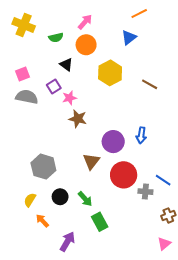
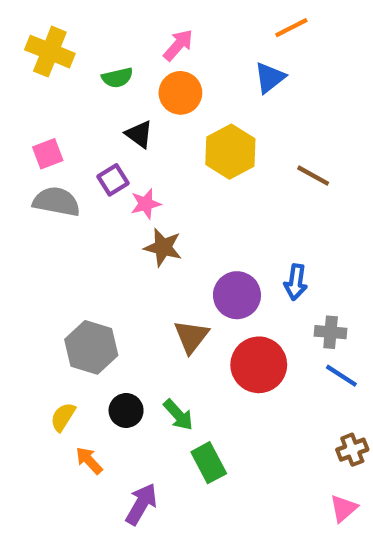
gray cross: (145, 192) -> (331, 332), moved

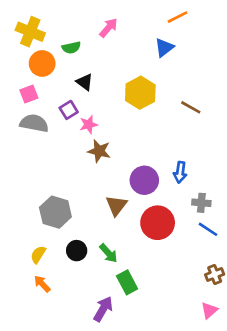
orange circle: (180, 93) -> (42, 63), moved
orange arrow: (89, 461) -> (42, 284), moved
purple arrow: (141, 504) -> (103, 309), moved

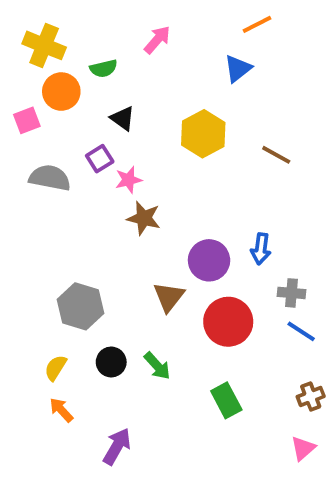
pink square: (29, 94) -> (27, 120), moved
green rectangle: (127, 282) -> (226, 400), moved
purple arrow: (103, 309) -> (117, 446), moved

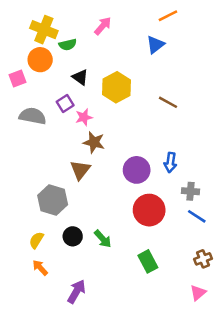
yellow cross: (44, 45) -> (44, 30), moved
yellow hexagon: (203, 134) -> (117, 87), moved
brown line: (276, 155) -> (168, 102), moved
brown triangle: (169, 297) -> (80, 170), moved

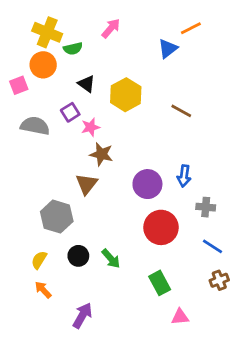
orange line: (168, 16) -> (191, 28), moved
blue line: (197, 216) -> (212, 246), moved
pink triangle: (198, 293) -> (180, 317), moved, turned 36

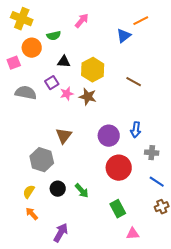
yellow cross: (47, 32) -> (22, 19), moved
black triangle: (86, 84) -> (64, 62), turned -32
brown star: (101, 154) -> (88, 97), moved

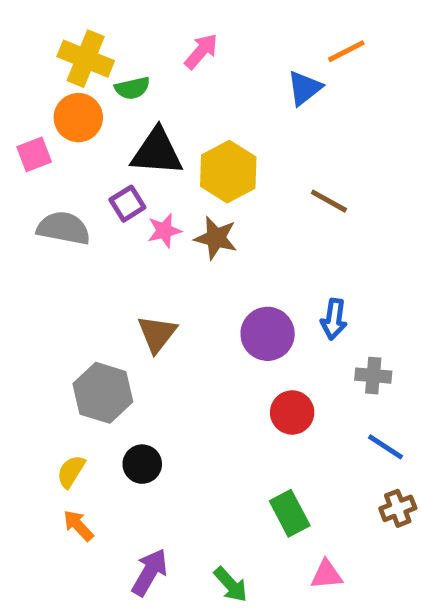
yellow cross: (22, 19) -> (86, 59), moved
black triangle: (64, 62) -> (157, 152), size x1.6
red circle: (119, 168) -> (292, 412), size x0.7
green arrow: (82, 191) -> (231, 585), moved

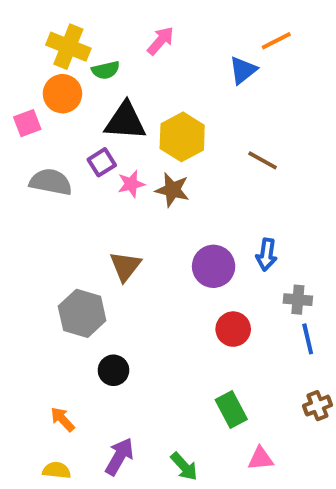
blue line: (386, 447) -> (308, 339), moved, turned 44
yellow semicircle: (71, 471) -> (57, 470), moved, turned 64

